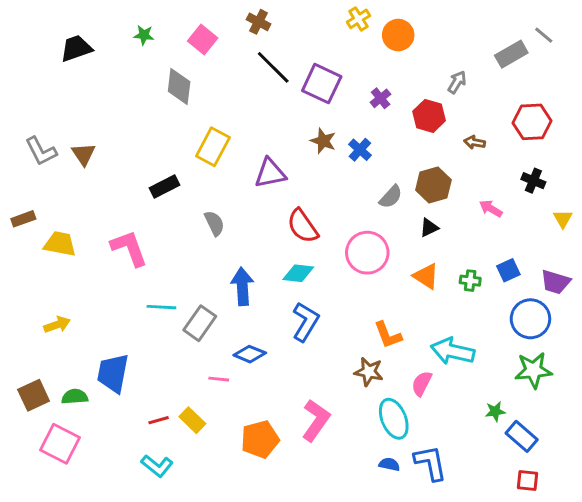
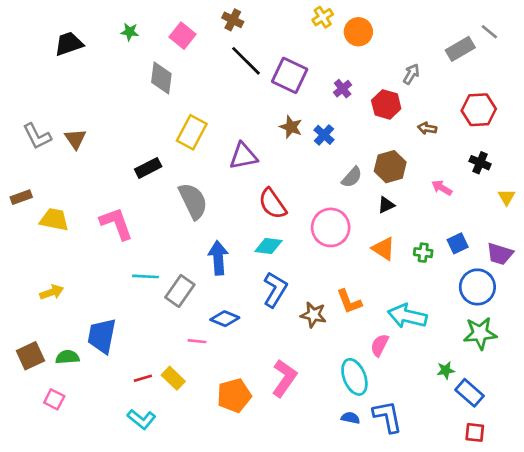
gray semicircle: (214, 223) -> (193, 201), size x1.6
brown star: (369, 372) -> (313, 315), moved
pink square: (60, 444) -> (54, 399), size x0.6

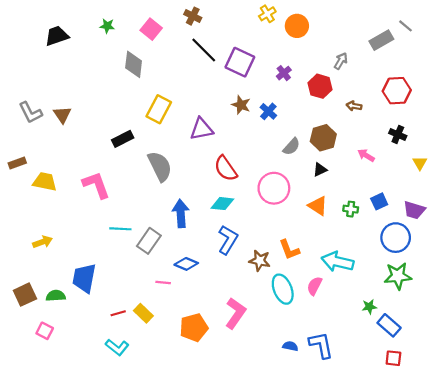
cyan ellipse: (354, 377) -> (283, 289), moved

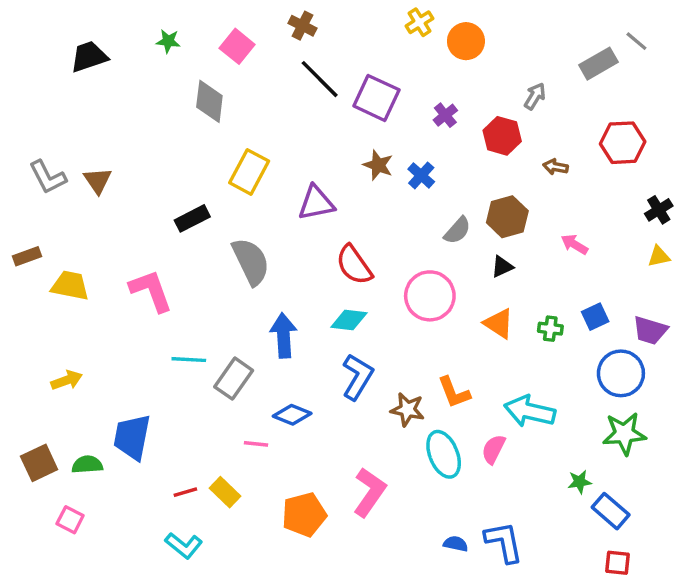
black cross: (398, 134) -> (659, 210), moved, turned 35
yellow triangle: (420, 163) -> (659, 256), turned 48

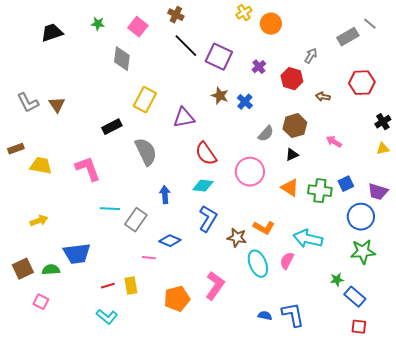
green cross: (550, 329) -> (320, 191), size x1.6
blue arrow: (284, 336) -> (165, 195), size x0.7
orange L-shape: (454, 392) -> (264, 228), turned -40
blue trapezoid: (132, 437) -> (77, 254), turned -108
yellow rectangle: (225, 492) -> (131, 286), turned 36

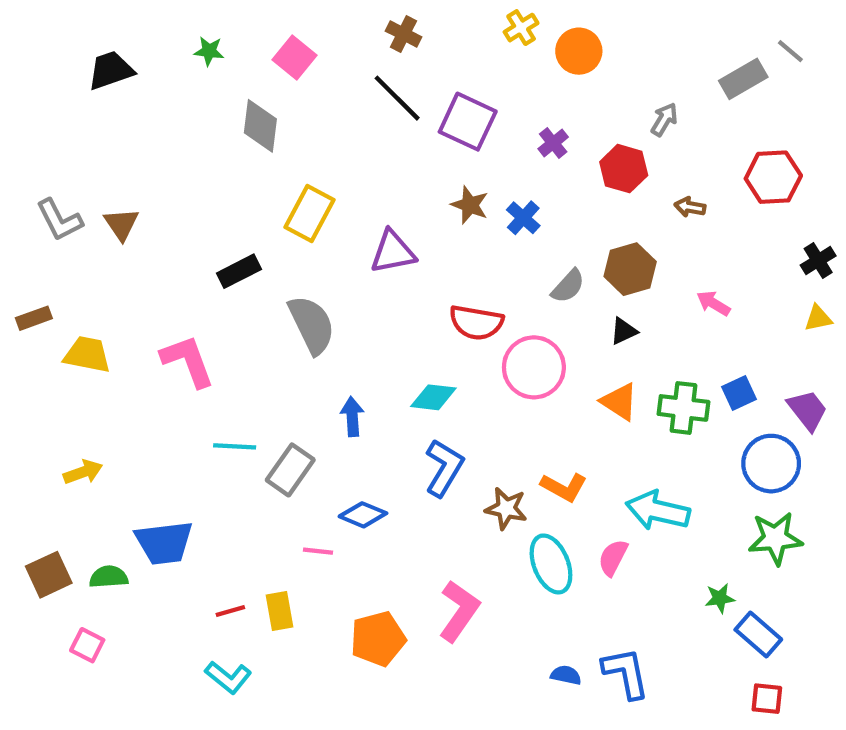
brown cross: (176, 15) -> (404, 34), moved
red semicircle: (206, 154) -> (476, 322), moved, turned -45
purple trapezoid: (378, 192) -> (807, 410), turned -145

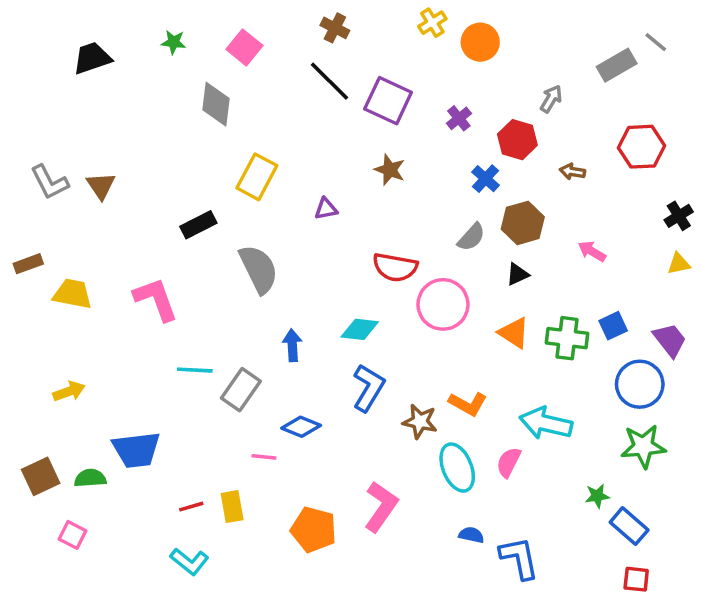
blue cross: (523, 218) -> (486, 179), moved
purple triangle: (393, 252) -> (326, 209), size x0.6
orange pentagon: (378, 639) -> (314, 530), turned 30
blue semicircle: (566, 675) -> (471, 535), moved

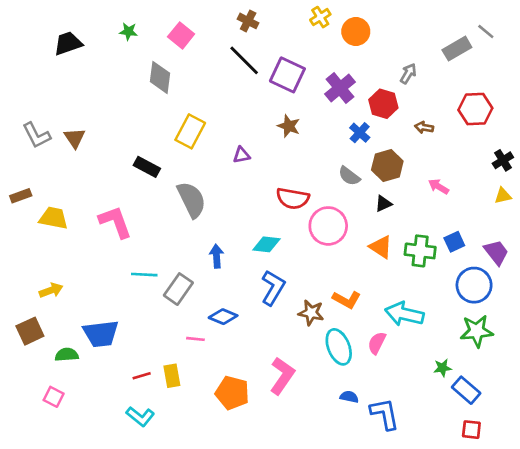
purple cross: (459, 118) -> (340, 88), size x1.6
black rectangle: (198, 225) -> (147, 167), turned 55
gray semicircle: (471, 237) -> (349, 176), turned 85
brown square: (41, 476) -> (30, 331), moved

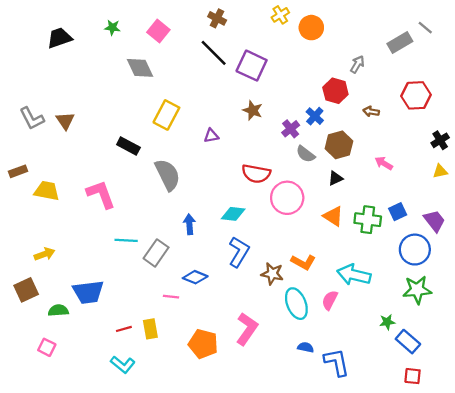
gray diamond: (160, 77) -> (140, 68), turned -32
purple cross: (340, 88) -> (291, 129), moved, size x0.7

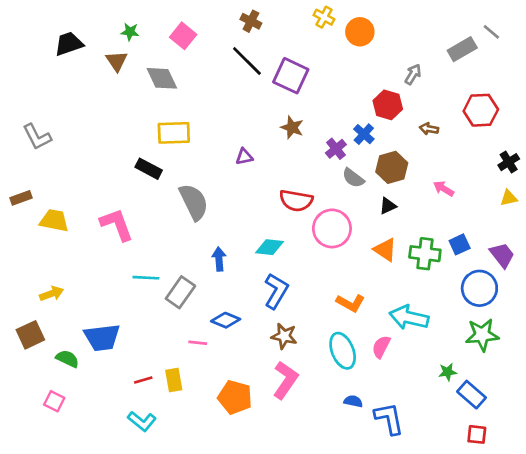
yellow cross: (280, 15) -> (324, 17), turned -30
yellow rectangle: (166, 115) -> (174, 133), moved, turned 60
brown triangle: (65, 121) -> (117, 61), moved
brown star: (272, 274) -> (284, 336), moved
green semicircle: (58, 310) -> (68, 359), turned 30

